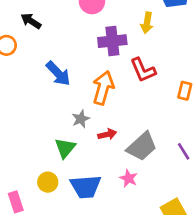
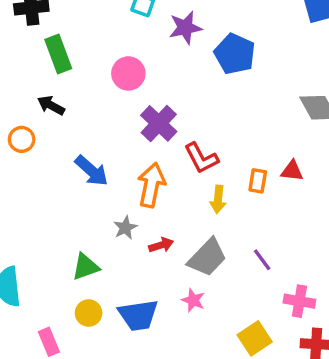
yellow arrow: (147, 23) -> (218, 199), moved
purple cross: (112, 41) -> (159, 123), turned -36
green triangle: (65, 148) -> (86, 267), moved, turned 35

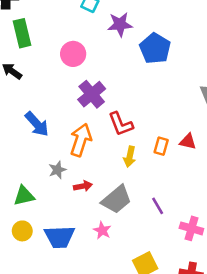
pink cross: (299, 301) -> (191, 228), moved

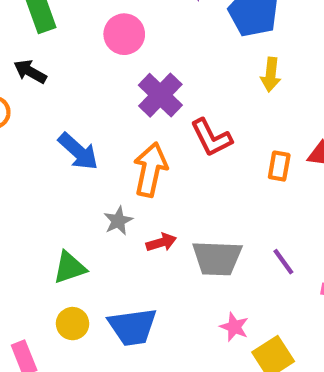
yellow arrow: (130, 157) -> (271, 75), moved
gray trapezoid: (117, 199) -> (217, 258), turned 48
pink star: (102, 230) -> (234, 327), moved

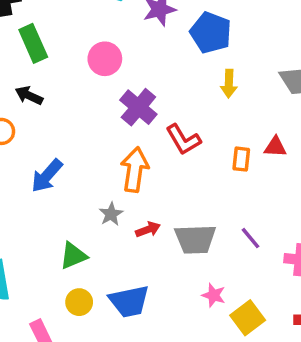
blue arrow: (78, 151) -> (47, 176), moved, turned 93

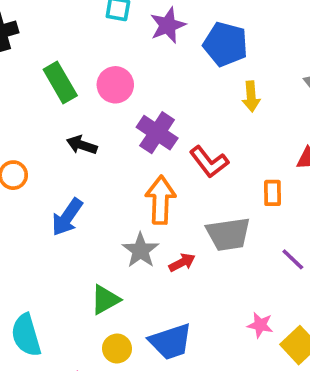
green rectangle: (33, 43) -> (60, 83), moved
black arrow: (29, 95) -> (82, 145), moved
orange rectangle: (241, 159) -> (273, 193), moved
gray star: (111, 214) -> (141, 250), size x1.4
gray trapezoid: (195, 239) -> (228, 234), moved

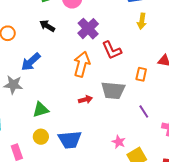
gray star: (141, 250) -> (13, 85), moved, turned 30

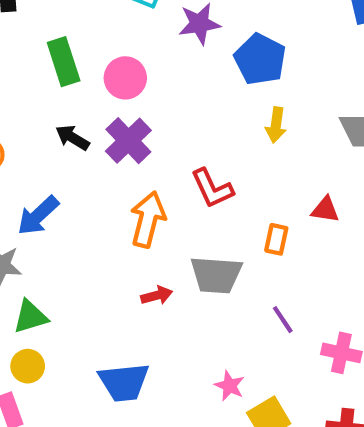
purple cross: (88, 29) -> (128, 141), moved
green triangle: (41, 110) -> (30, 317), moved
yellow circle: (41, 137) -> (28, 366), moved

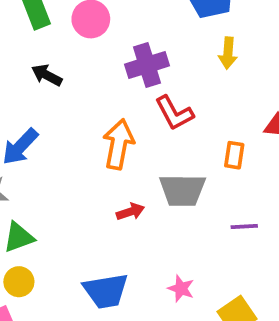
purple cross: (128, 141) -> (147, 65), moved, turned 30
purple line: (283, 320) -> (244, 226), turned -56
pink star: (229, 386) -> (181, 289), moved

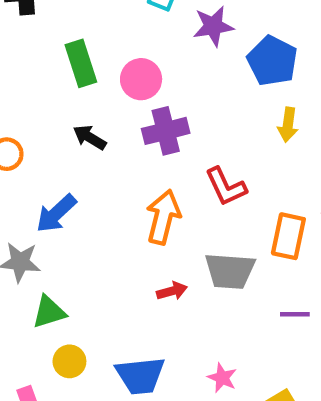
purple cross: (147, 65) -> (166, 131), moved
orange rectangle: (234, 155) -> (288, 236), size x1.5
yellow circle: (19, 282) -> (69, 361), moved

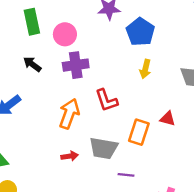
purple line: (295, 314) -> (126, 175), moved

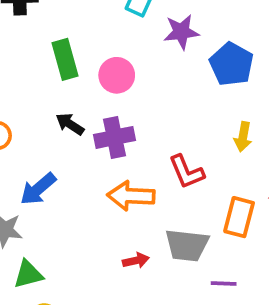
purple cross: (76, 65) -> (114, 137), moved
yellow arrow: (145, 69) -> (243, 137), moved
orange arrow: (69, 114) -> (131, 196), turned -104

